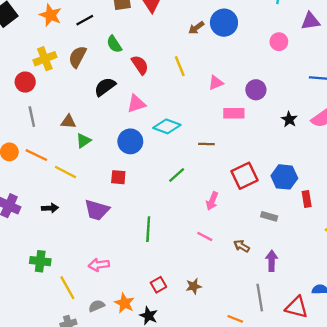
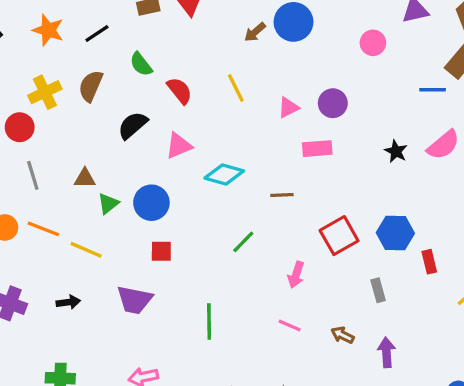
purple circle: (256, 90) -> (333, 103), moved
blue circle: (130, 141) -> (151, 203), moved
gray rectangle: (269, 216) -> (378, 290), turned 63

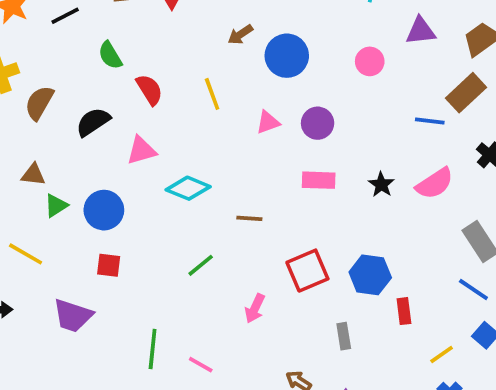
blue circle: (293, 22) -> (287, 56), moved
brown semicircle: (91, 86) -> (39, 103), moved
pink rectangle: (317, 149) -> (319, 180), moved
pink line: (290, 326) -> (201, 365), moved

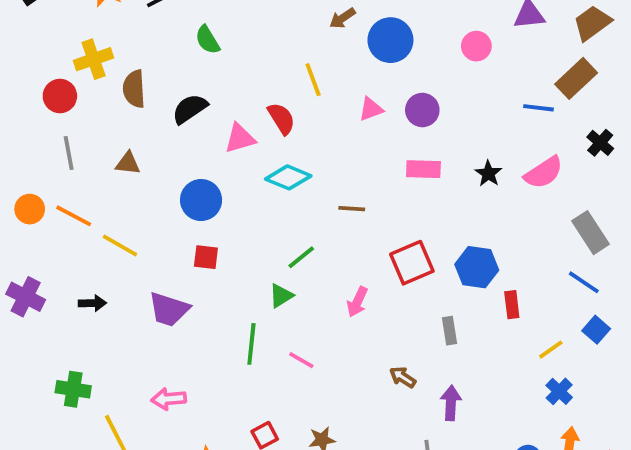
red semicircle: (149, 90) -> (281, 118), moved
brown semicircle: (39, 103) -> (134, 89), turned -33
green triangle: (56, 205) -> (281, 296), moved

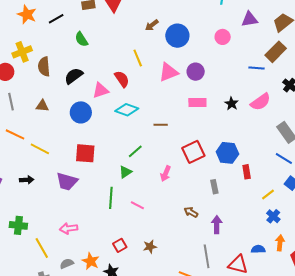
pink triangle: (371, 109) -> (169, 72), size x1.5
blue circle: (201, 200) -> (81, 112), moved
red square: (206, 257) -> (85, 153), size x1.5

